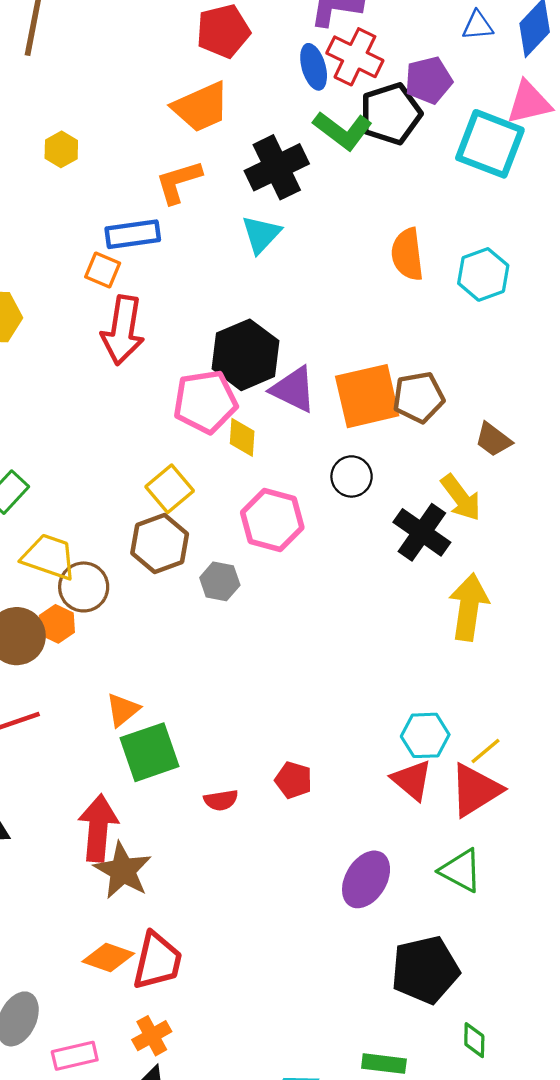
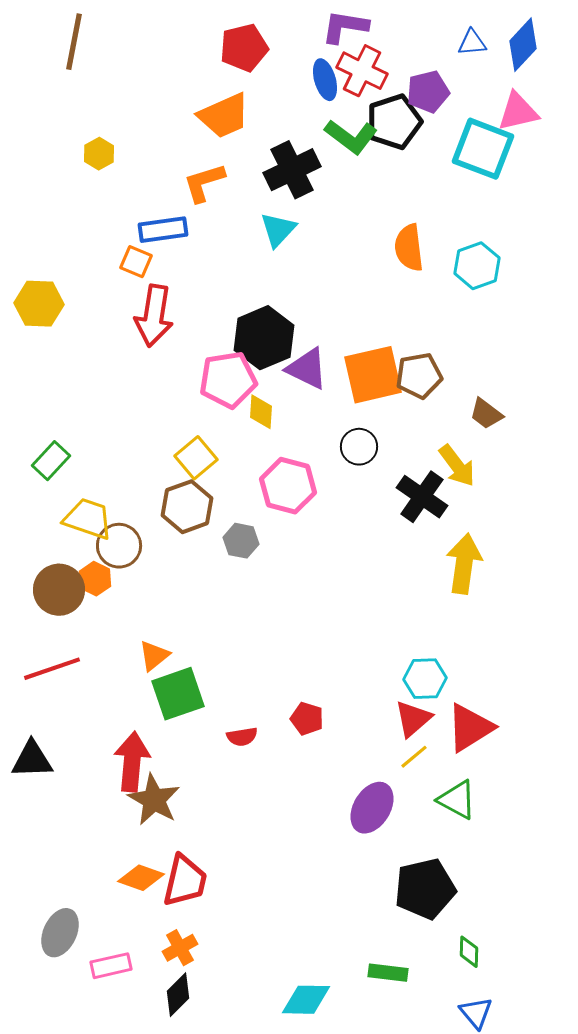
yellow line: (485, 751) -> (414, 757), moved
red triangle: (412, 780) -> (413, 719), turned 39

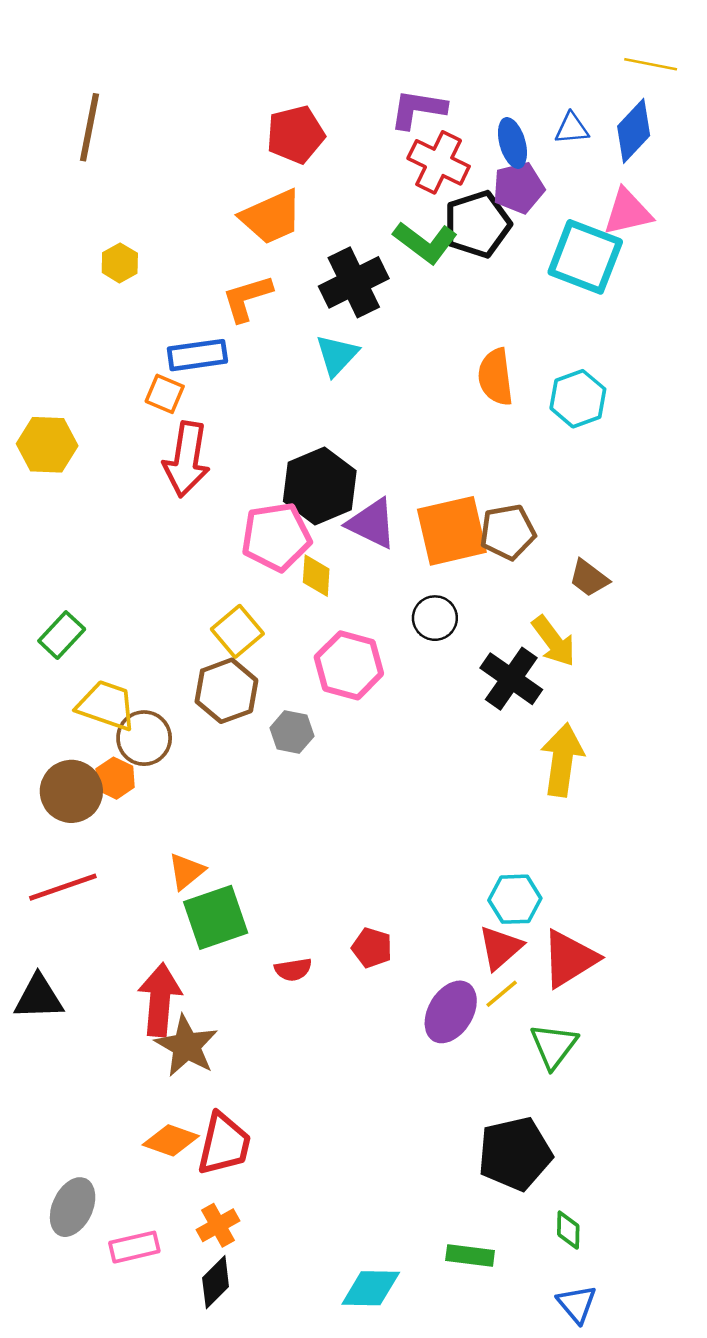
blue ellipse: (325, 80) -> (512, 143), moved
green triangle: (457, 800) -> (554, 1046), turned 39
purple ellipse: (372, 808) -> (451, 1012), moved

